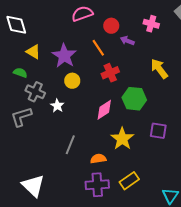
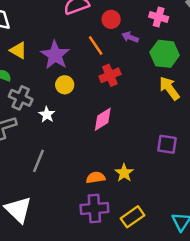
yellow arrow: (159, 69) -> (169, 88), moved
green hexagon: (134, 99) -> (165, 54), moved
yellow star: (122, 139) -> (124, 173), moved, size x0.7
gray line: (70, 145) -> (39, 161), moved
yellow rectangle: (129, 181) -> (132, 217), moved

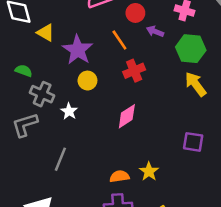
yellow triangle: (18, 50) -> (46, 33), moved

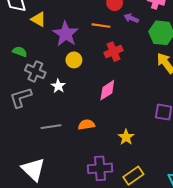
orange line: (119, 40) -> (101, 26), turned -48
gray line: (60, 159) -> (51, 127), turned 60
orange semicircle: (119, 176) -> (86, 125), moved

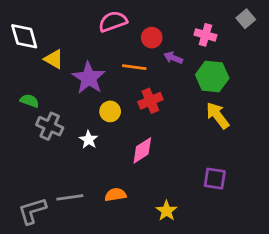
yellow circle: (74, 60) -> (110, 111), moved
white star: (58, 86) -> (89, 140), moved
gray L-shape: (21, 97) -> (32, 211), moved

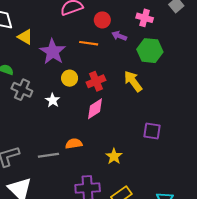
red cross: (150, 101) -> (96, 81), moved
yellow arrow: (218, 115) -> (133, 81), moved
gray line: (70, 197) -> (48, 155), moved

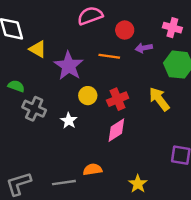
purple arrow: (119, 36) -> (144, 48), turned -32

